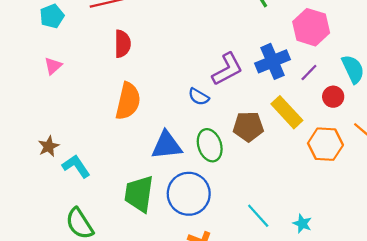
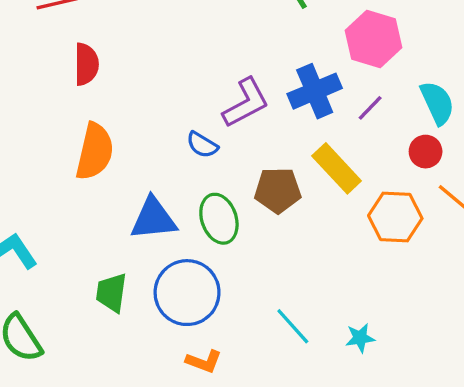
red circle: (333, 97) -> (426, 152), moved
green trapezoid: (139, 194) -> (111, 293), size x0.7
cyan star: (302, 224) -> (360, 338), turned -30

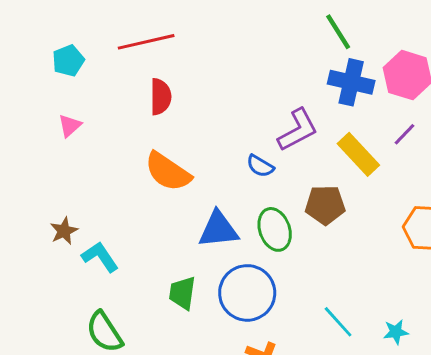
blue cross: (315, 91) -> (351, 82), moved, turned 36
orange semicircle: (95, 152) -> (168, 172), turned 111
yellow rectangle: (337, 168) -> (358, 154), moved

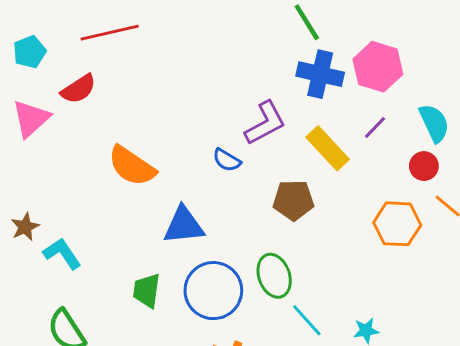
red semicircle: (161, 97) -> (78, 89), moved, turned 57
pink triangle: (70, 126) -> (31, 119), size x1.6
green ellipse: (275, 229) -> (274, 276), moved

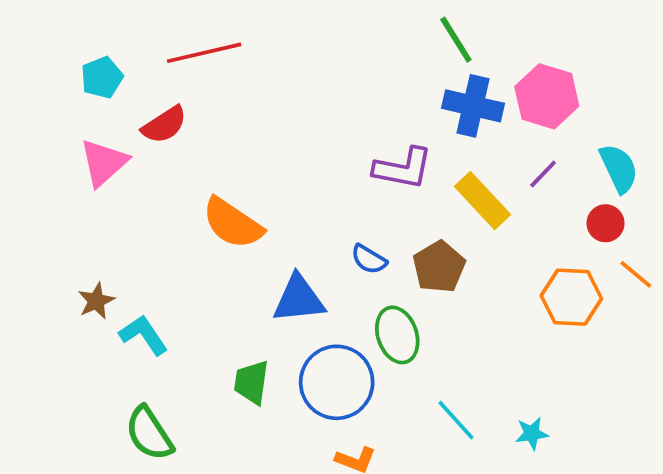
purple L-shape: (265, 123) -> (403, 168), turned 39
blue semicircle: (227, 160) -> (369, 259), moved
brown pentagon: (293, 200) -> (439, 267), turned -30
green ellipse: (274, 276) -> (397, 335), moved

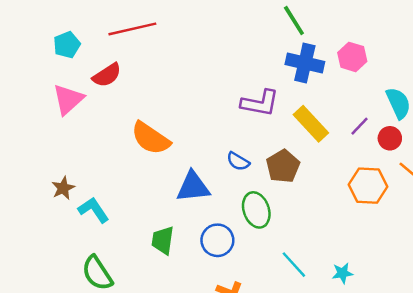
pink hexagon: (547, 96) -> (352, 57), size x0.7
purple line: (543, 174) -> (359, 126), moved
blue circle: (337, 382) -> (217, 240), size x0.7

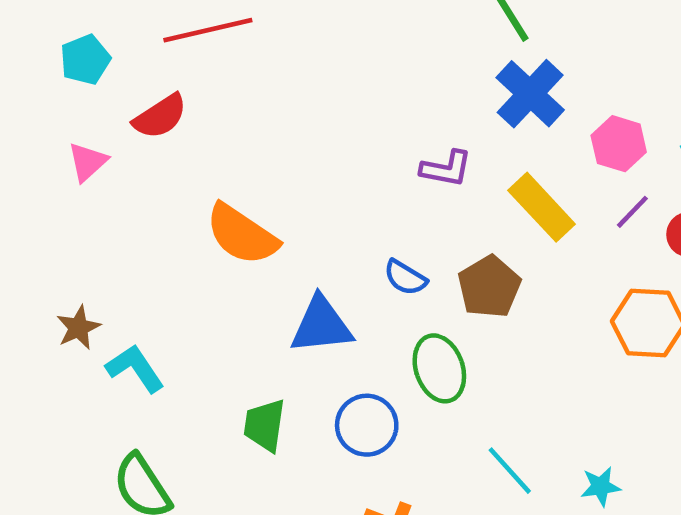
pink hexagon: (352, 57) -> (619, 144), moved
blue cross: (305, 63) -> (530, 94), turned 30
pink triangle: (68, 99) -> (87, 162), size x0.7
purple L-shape: (260, 103) -> (446, 169), size x0.7

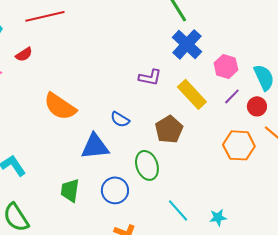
red semicircle: (160, 116) -> (24, 54), size x0.7
blue semicircle: (405, 278) -> (120, 119), moved

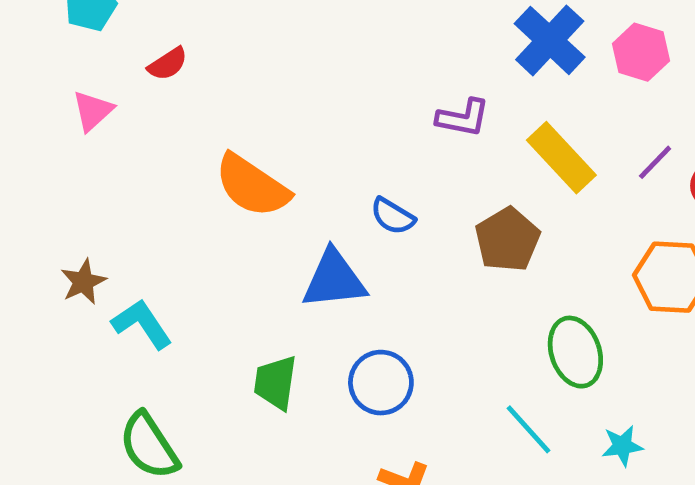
pink hexagon: (226, 66) -> (641, 52), moved
green ellipse: (147, 165) -> (575, 352), moved

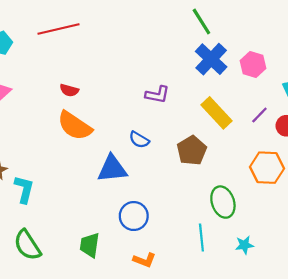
red semicircle: (168, 64) -> (69, 90), moved, turned 48
purple L-shape: (463, 118) -> (157, 95), moved
cyan L-shape: (142, 324) -> (24, 189), turned 48
green trapezoid: (275, 383) -> (90, 245), moved
cyan line: (529, 429) -> (201, 238), turned 36

